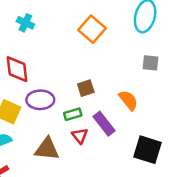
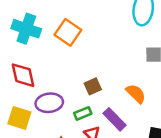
cyan cross: (25, 23) -> (26, 29), size x1.6
orange square: (92, 29) -> (68, 32), moved

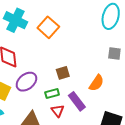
orange semicircle: (136, 94) -> (96, 83), turned 72
purple ellipse: (49, 103) -> (26, 82), turned -40

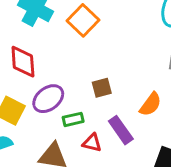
green rectangle: (52, 93) -> (73, 119), moved
red triangle: (58, 111) -> (92, 143), turned -40

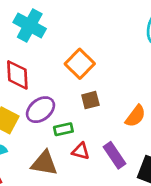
orange square: (83, 20) -> (80, 64), moved
purple rectangle: (121, 130) -> (115, 155), moved

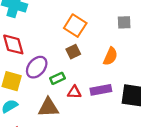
orange square: (80, 64) -> (75, 26), moved
purple rectangle: (115, 155) -> (101, 90), turned -54

